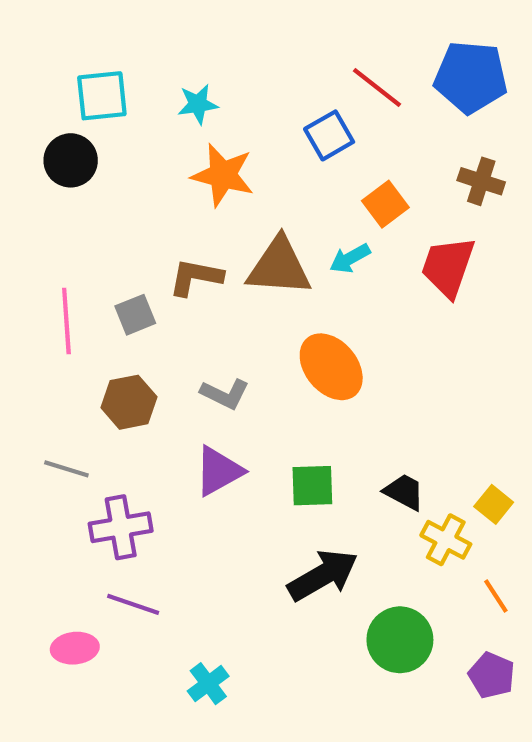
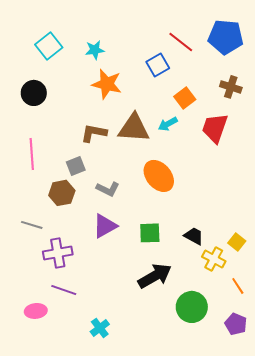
cyan square: (102, 96) -> (49, 46), turned -32
black circle: (71, 160) -> (34, 93), moved
gray square: (135, 315) -> (76, 166), moved

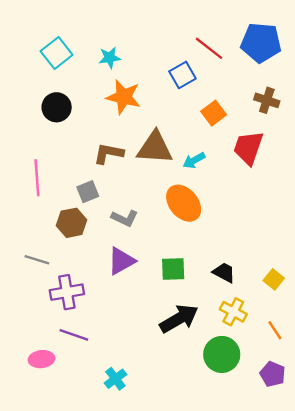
black circle: (34, 93) -> (57, 107), moved
cyan arrow: (168, 124) -> (194, 160), moved
yellow cross: (214, 259) -> (233, 312), moved

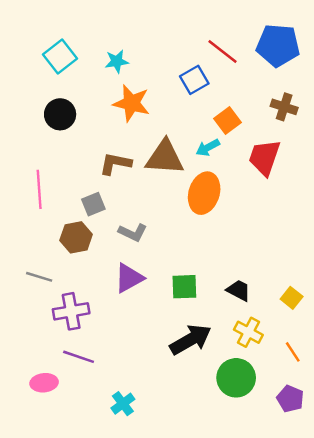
cyan arrow: (194, 160) -> (208, 148), moved
orange ellipse: (184, 203) -> (204, 193), moved, turned 57

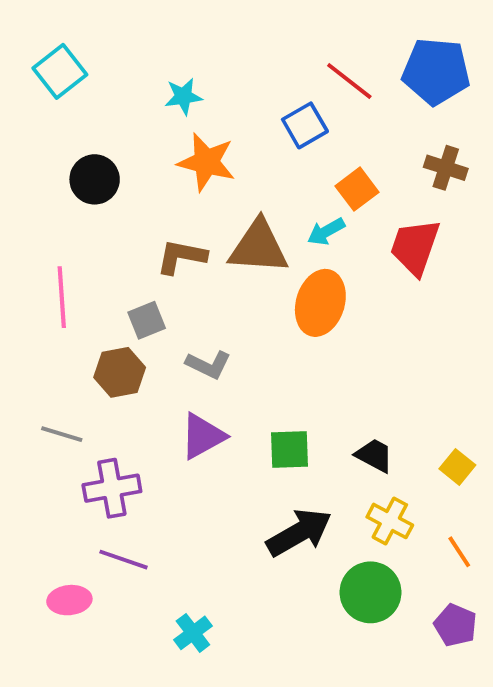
cyan square: (60, 56) -> (60, 71), moved

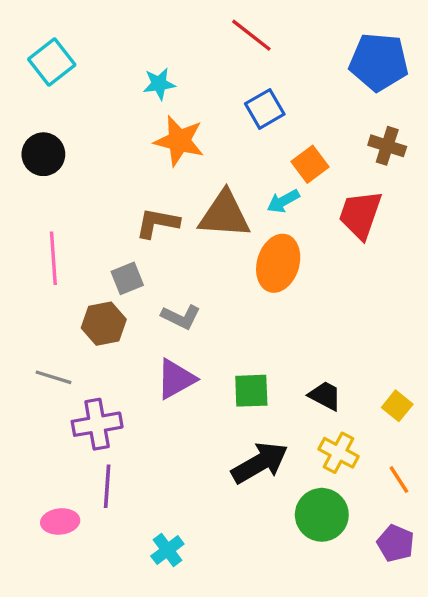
red line: (349, 81) -> (251, 35), moved
black circle: (95, 179) -> (43, 154), moved
purple line: (124, 560) -> (107, 486), turned 75

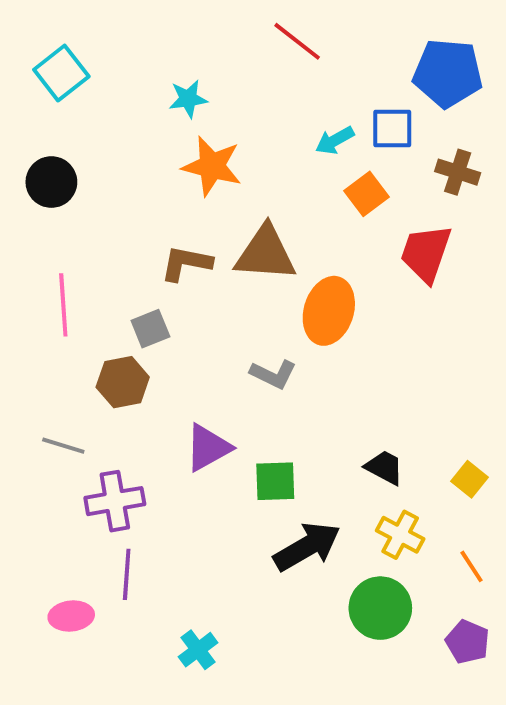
blue square: (265, 109) -> (392, 129), moved, turned 30
cyan arrow: (283, 201) -> (335, 140), moved
gray L-shape: (181, 317) -> (273, 374), moved
green square: (251, 391) -> (275, 481), moved

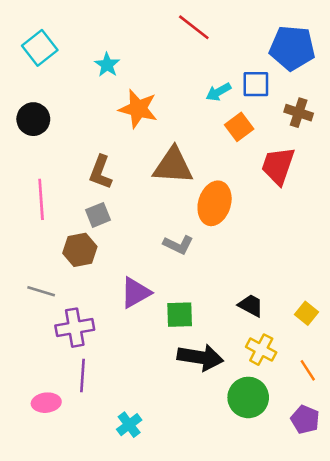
cyan star: (188, 99) -> (107, 65), moved, turned -30
brown L-shape: (186, 263) -> (101, 172), moved, turned -80
black arrow: (307, 547) -> (200, 357), turned 39

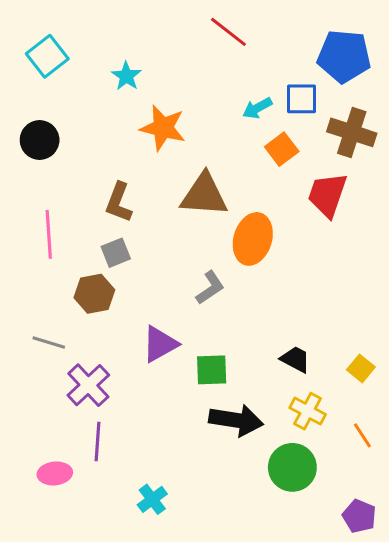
brown cross: (299, 113) -> (352, 132), size x1.4
gray L-shape: (178, 245) -> (210, 288), turned -60
purple cross: (75, 328) -> (88, 385), turned -33
purple pentagon: (305, 419) -> (359, 516), moved

